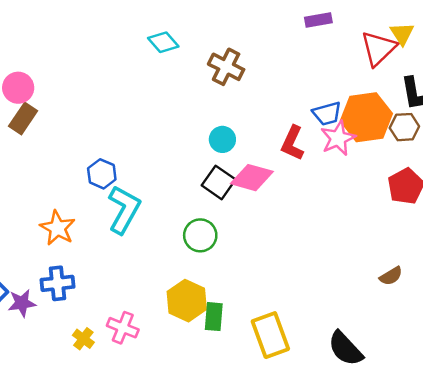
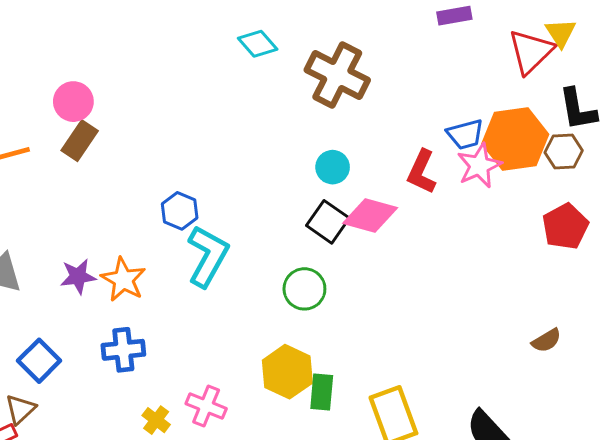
brown cross: (226, 67) -> (337, 75), size x1.4
purple star: (22, 303) -> (78, 276), moved

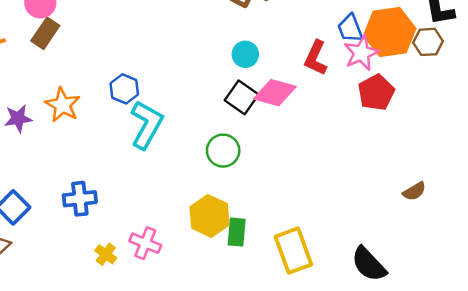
blue trapezoid: (465, 134) -> (350, 28), turned 84
red pentagon: (565, 226) -> (376, 93), moved
purple star: (78, 276) -> (18, 118), moved
orange star: (123, 280) -> (63, 105), moved

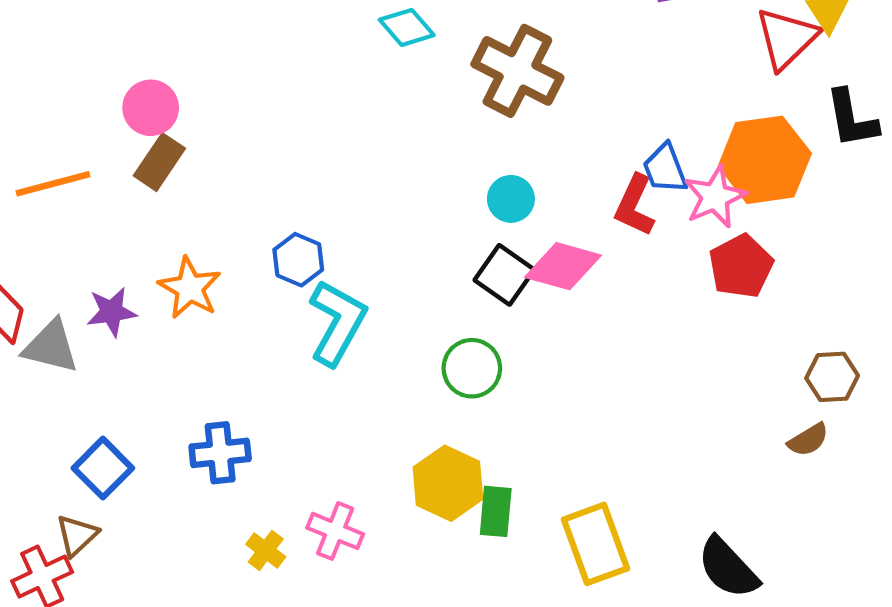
blue trapezoid: (350, 28) -> (665, 169), moved
brown hexagon: (428, 42) -> (832, 377), moved

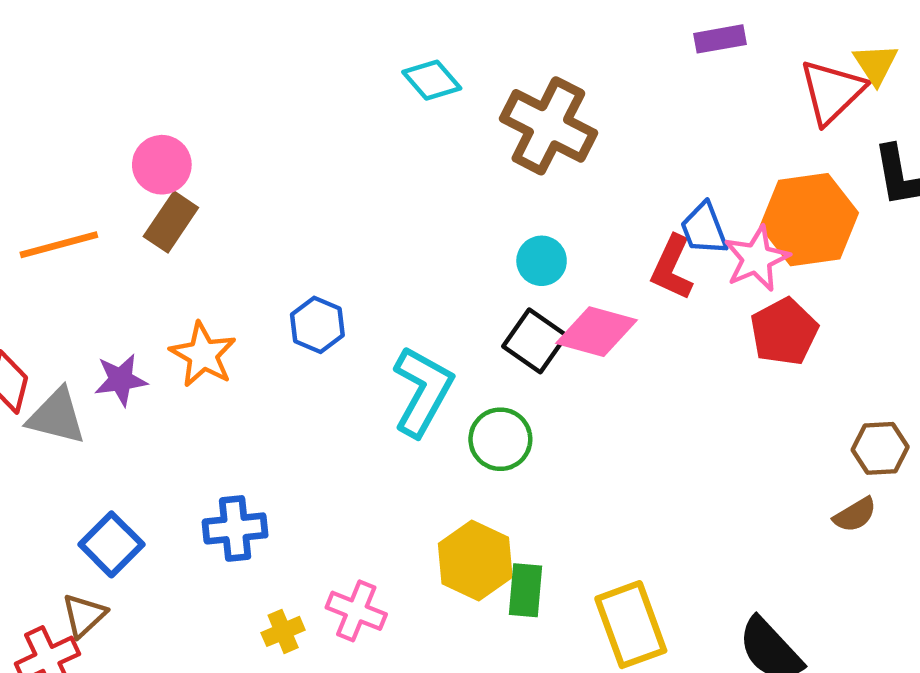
cyan L-shape: (337, 323) -> (423, 391), moved
yellow cross: (266, 550) -> (283, 631), turned 30

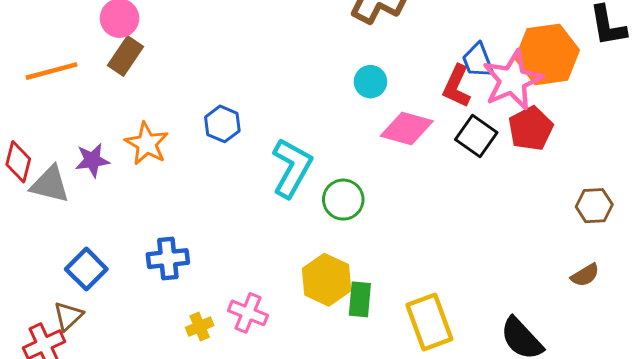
pink star: (757, 259) -> (513, 80), size x1.4
black square: (535, 341) -> (476, 136), moved
brown semicircle: (855, 515) -> (585, 275), moved

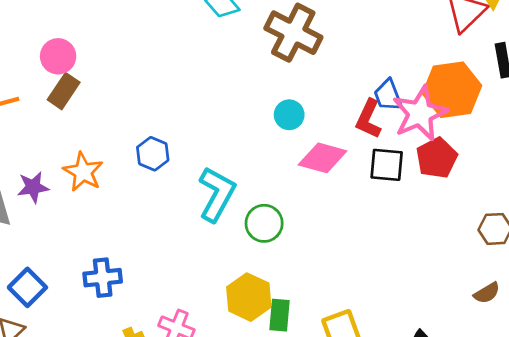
black square: (476, 136) -> (387, 165), turned -30

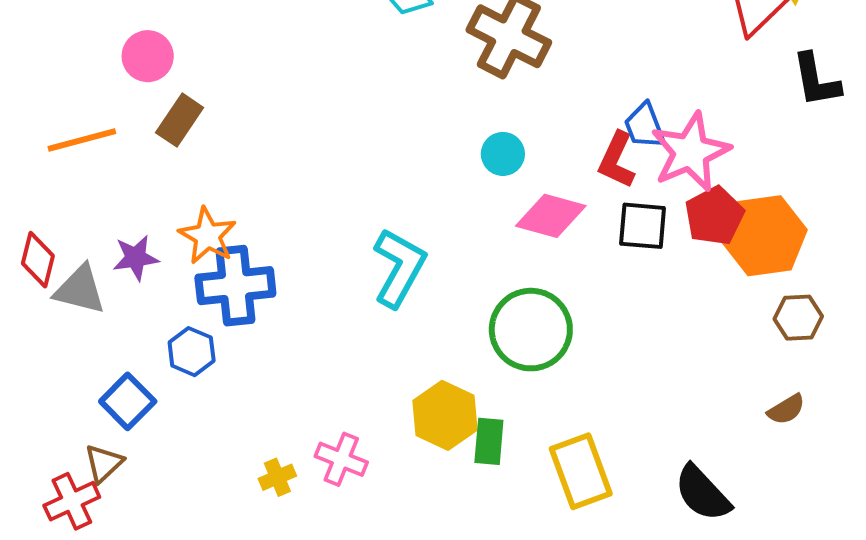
pink circle: (58, 56) -> (148, 56), moved
orange hexagon: (452, 90) -> (764, 236), moved
blue hexagon: (153, 154) -> (192, 352), moved
green circle: (264, 223) -> (531, 330), moved, size x1.5
blue cross: (103, 278) -> (235, 286), moved, size x1.4

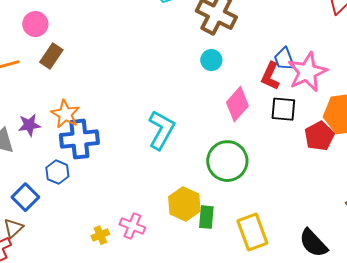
cyan circle: (503, 154) -> (211, 60), moved
pink diamond: (551, 216) -> (237, 104), turned -64
red pentagon: (714, 216) -> (319, 136), moved

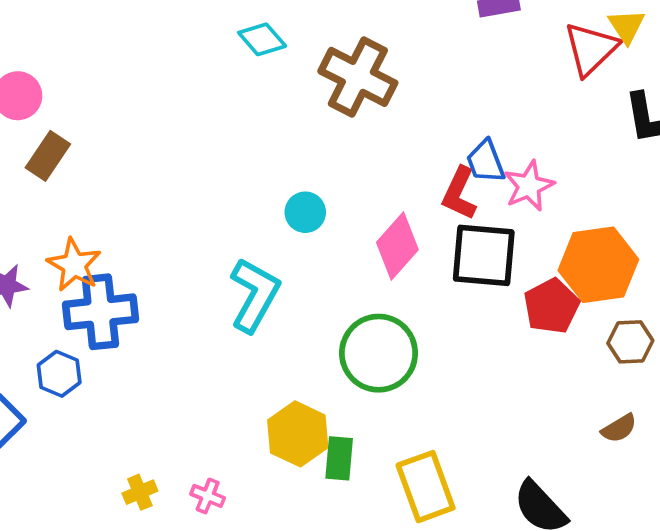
cyan circle: (211, 60) -> (305, 212), moved
pink star: (307, 72) -> (529, 186), size x0.7
black square: (283, 109) -> (484, 255), size x1.4
pink cross: (132, 226) -> (208, 496), moved, size x0.7

